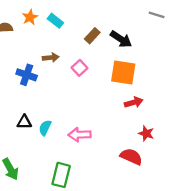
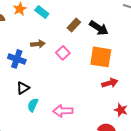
black triangle: (24, 122) -> (23, 88), moved, turned -32

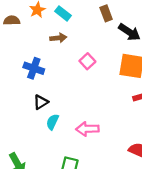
brown rectangle: (74, 25) -> (106, 13), moved, turned -64
brown arrow: (38, 44) -> (58, 38), moved

